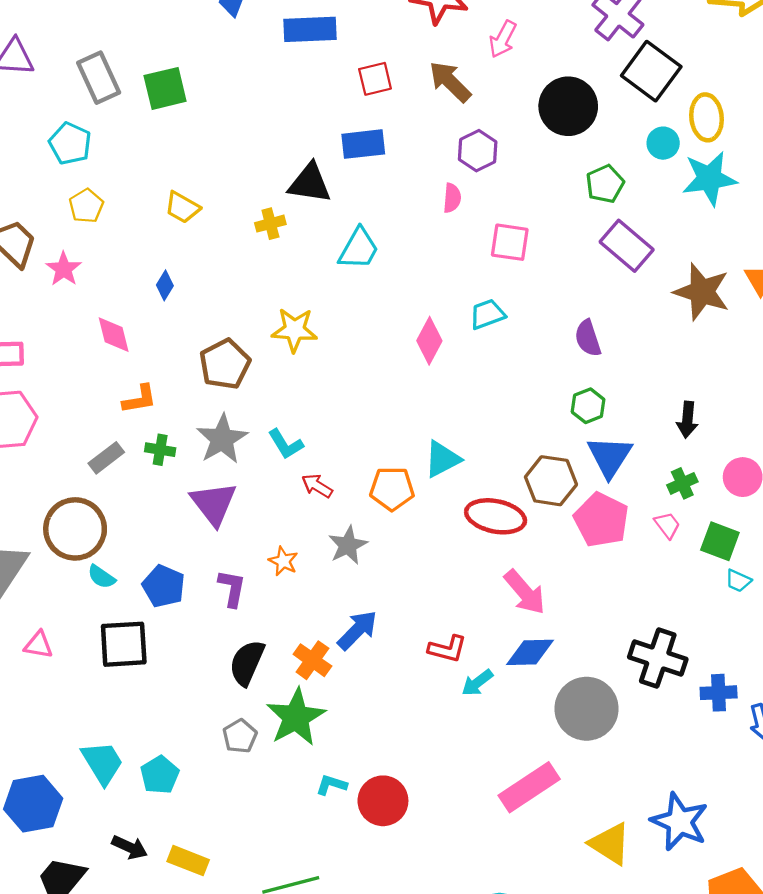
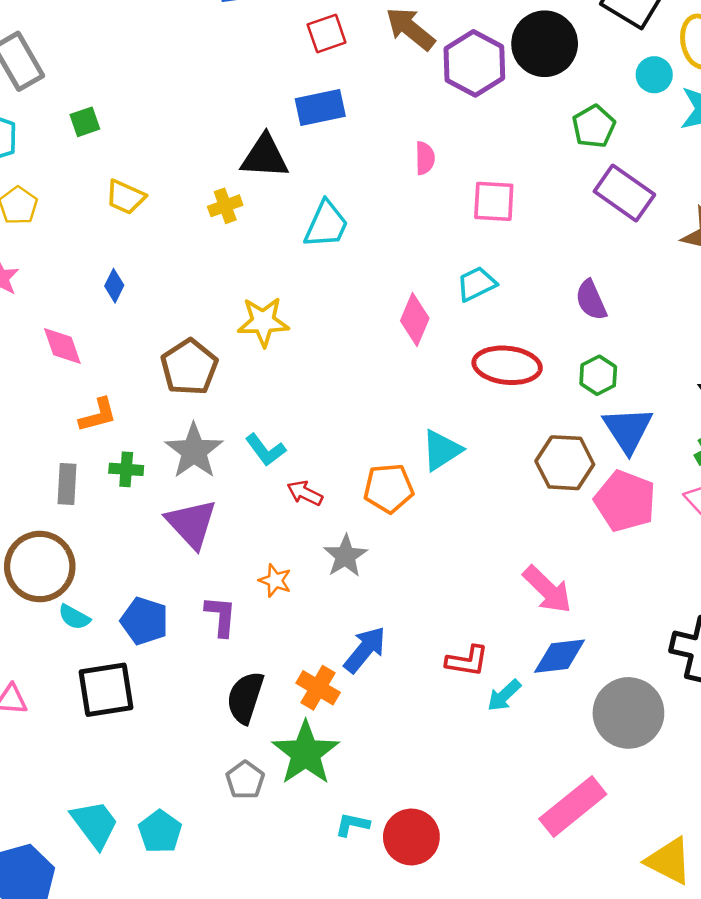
green square: (165, 88) -> (85, 122), moved, size x0.6
purple hexagon: (478, 151) -> (474, 63), moved, size x1.4
gray rectangle: (106, 458) -> (67, 484), turned -44
red ellipse: (496, 516) -> (507, 365), moved

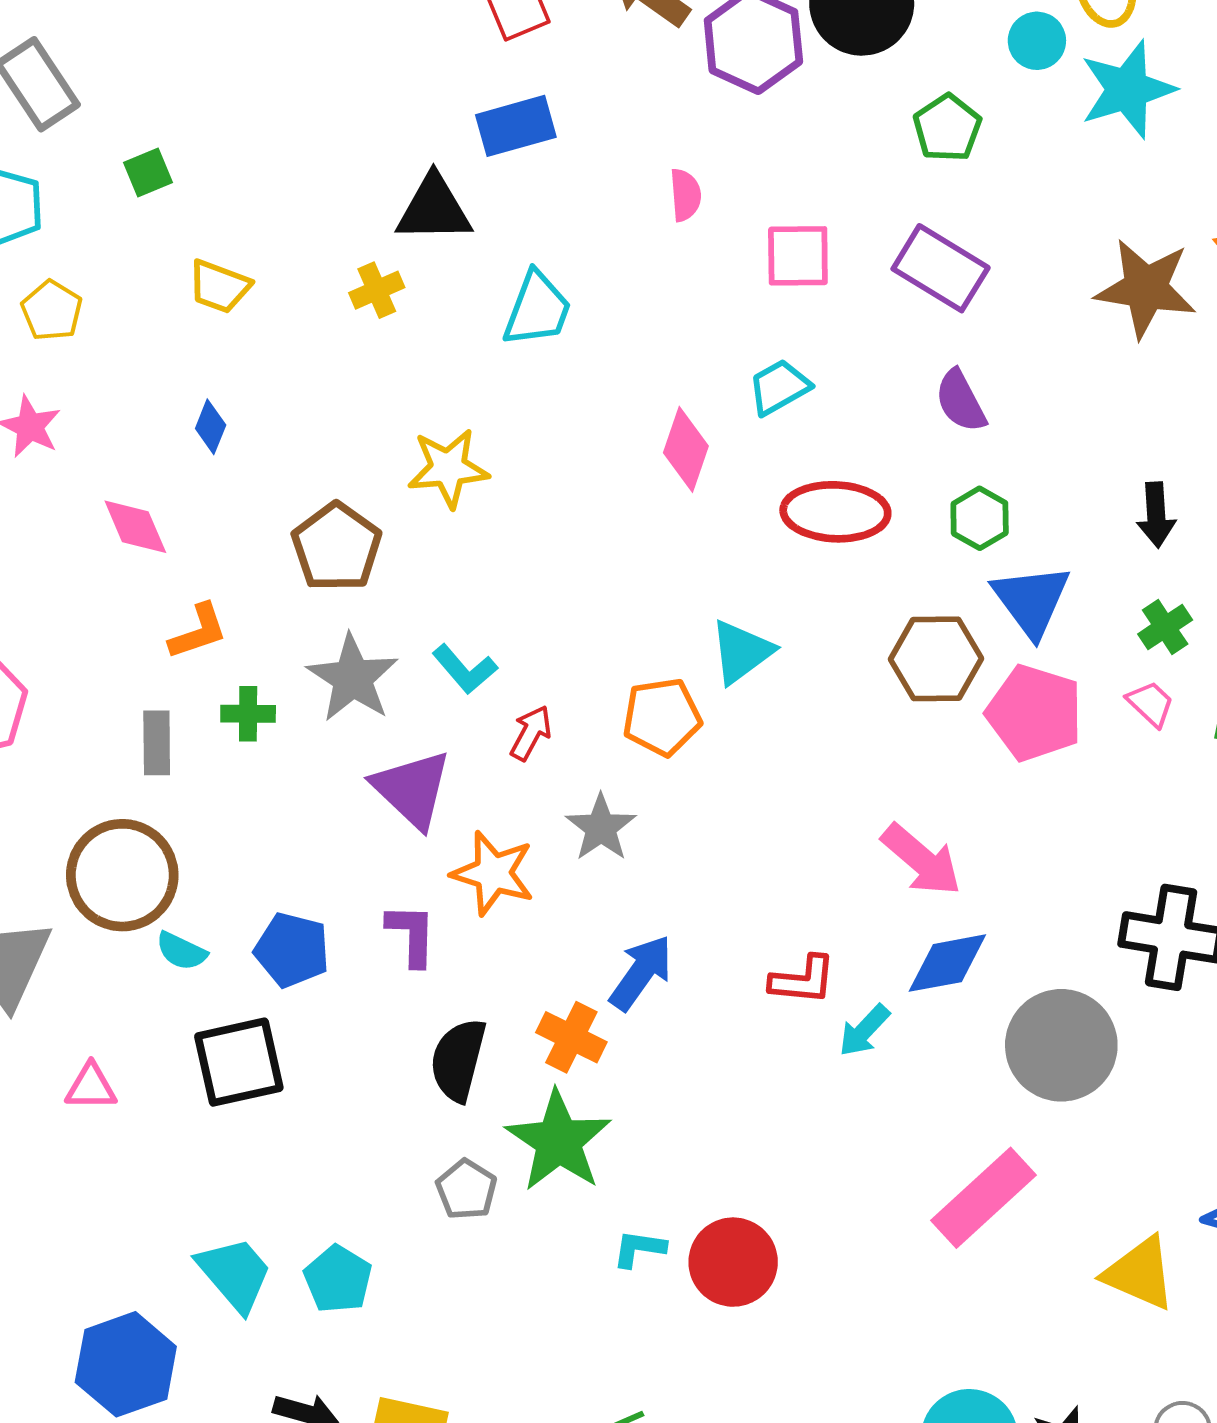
purple rectangle: (624, 193) -> (941, 268), moved
red arrow: (305, 493) -> (531, 733), turned 96
purple triangle: (191, 524) -> (412, 789), moved
orange star: (275, 580) -> (493, 873), size x1.6

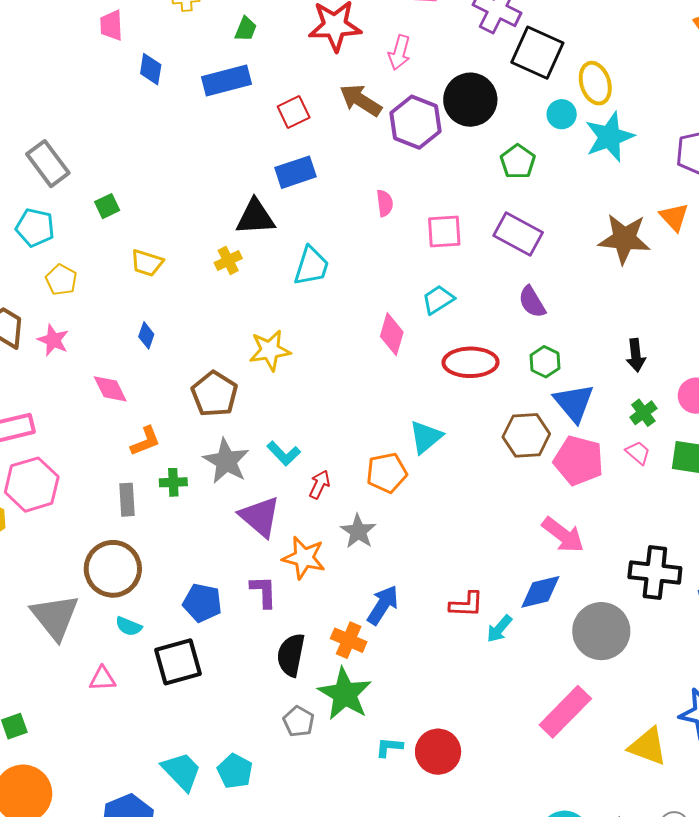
pink arrow: (921, 860) -> (563, 535), moved
cyan semicircle: (181, 951) -> (129, 626), moved

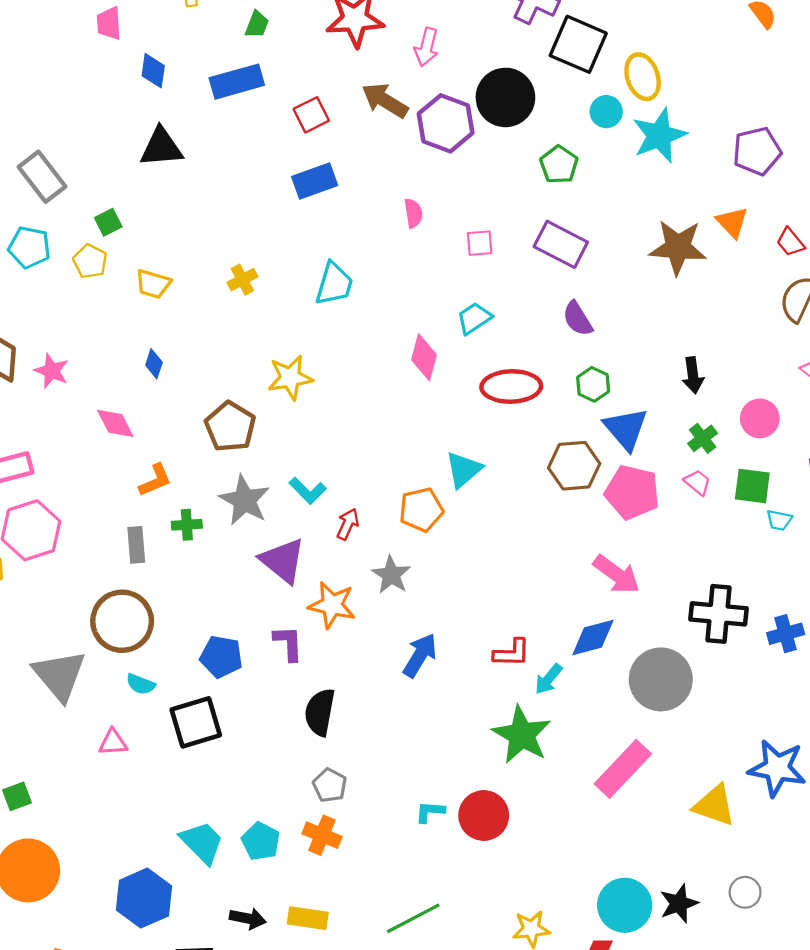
black triangle: (255, 217) -> (161, 147), moved
pink square: (444, 231) -> (480, 243), size x0.7
yellow pentagon: (61, 280) -> (90, 261), moved
orange cross: (349, 640) -> (322, 835), moved
green star: (345, 694) -> (522, 735), moved

